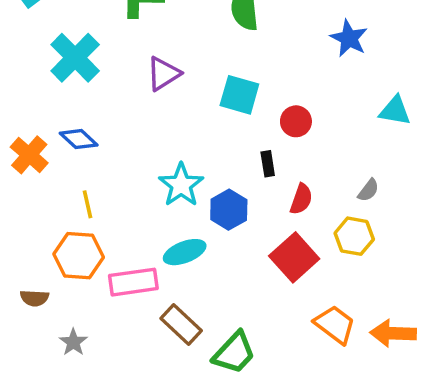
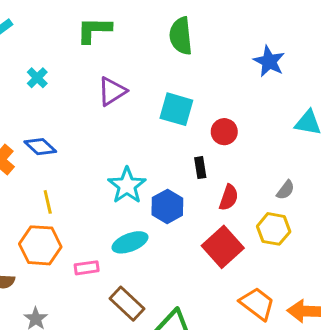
cyan cross: (75, 58) -> (37, 78), size x0.5
pink rectangle: (133, 282) -> (87, 268), size x0.6

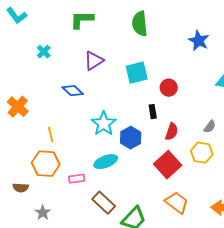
cyan square: (176, 109) -> (137, 73), turned -30
blue diamond: (40, 147) -> (73, 91), moved
orange trapezoid: (257, 304) -> (177, 203), moved

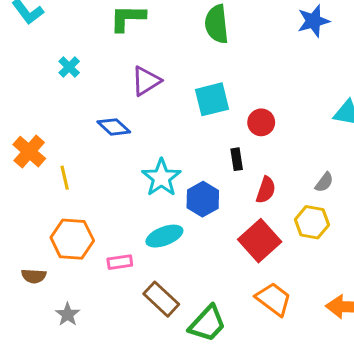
blue star: (199, 41) -> (313, 21), moved, turned 30
yellow line: (51, 135) -> (65, 178), moved

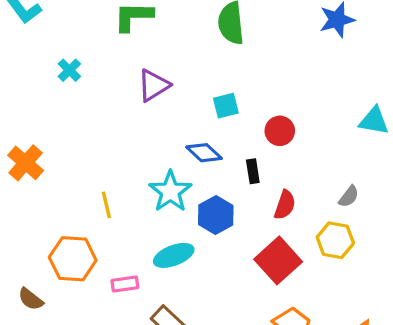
cyan square: (212, 99) -> (226, 106), size x0.7
blue diamond: (114, 127) -> (204, 153), moved
yellow line: (65, 178) -> (106, 205), moved
brown semicircle: (34, 276) -> (31, 299), turned 35

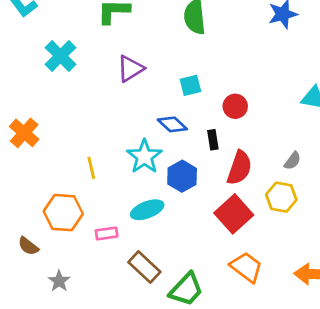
cyan cross: (69, 70) -> (60, 56), size x1.6
red semicircle: (285, 205) -> (239, 168), size x1.4

